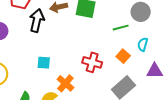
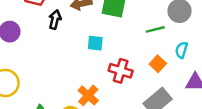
black arrow: (37, 20) -> (55, 20), size x0.7
cyan square: (44, 63) -> (95, 43), moved

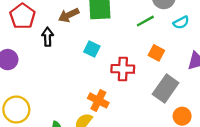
cyan square: (95, 43) -> (92, 49), turned 35
cyan semicircle: (181, 50) -> (181, 23), moved, turned -119

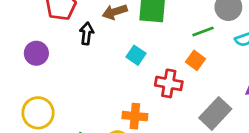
orange square: (156, 53) -> (195, 60), moved
orange cross: (98, 100) -> (135, 116), turned -30

